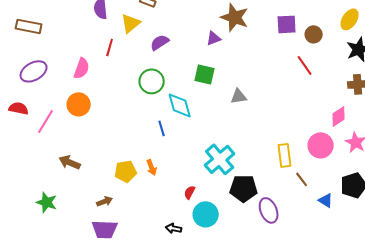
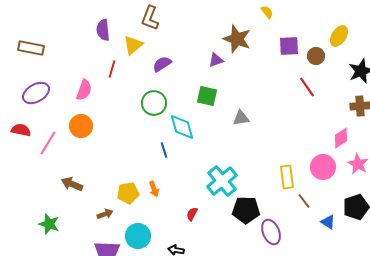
yellow ellipse: (350, 19) -> (339, 36), moved
brown arrow: (105, 201) -> (105, 214), moved
cyan circle: (206, 214) -> (138, 236), moved

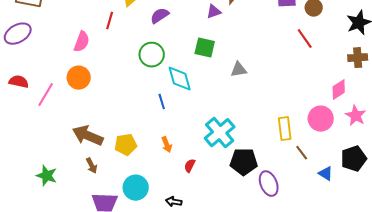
purple ellipse: (36, 93) -> (18, 34), moved
brown arrow: (72, 184) -> (88, 136), moved, size x1.4
orange arrow: (154, 189) -> (167, 145), moved
brown arrow: (105, 214) -> (92, 166), moved, turned 84

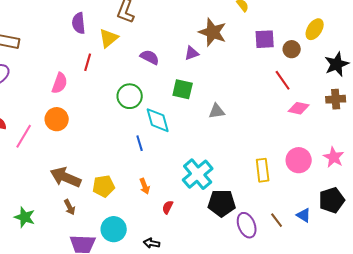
purple semicircle: (160, 16) -> (150, 57), moved, turned 60
pink diamond: (339, 90) -> (299, 108), moved, turned 45
brown line: (302, 153) -> (277, 220), moved

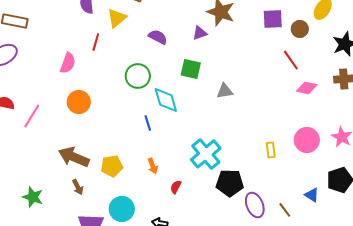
orange circle: (57, 119) -> (79, 102), moved
yellow rectangle: (263, 170) -> (271, 150), size x0.7
brown line: (277, 220) -> (285, 210), moved

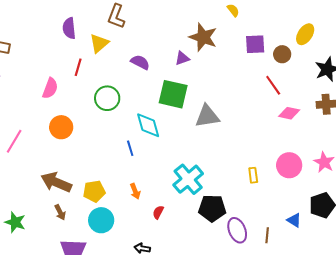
green square: (191, 69) -> (173, 94), size x1.4
green circle: (138, 76) -> (107, 98), moved
gray triangle: (225, 91) -> (207, 116), size x1.5
cyan circle: (122, 209) -> (101, 220), moved
brown line: (285, 210) -> (267, 235), turned 42

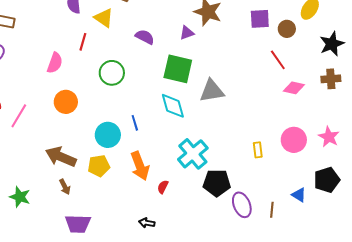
yellow triangle: (99, 43) -> (104, 18), turned -45
cyan diamond: (148, 125) -> (173, 106), moved
orange arrow: (135, 191) -> (140, 166), size x1.8
cyan circle: (101, 220) -> (108, 135), moved

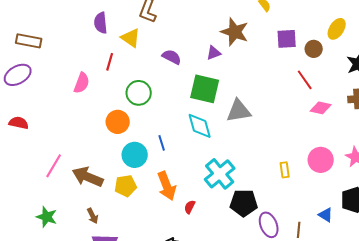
orange circle: (66, 102) -> (118, 122), moved
pink line: (19, 116) -> (54, 166), moved
brown arrow: (65, 187) -> (93, 216), moved

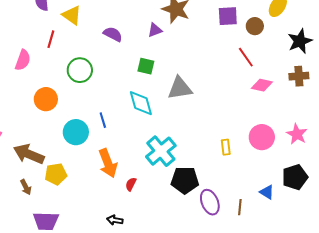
green square: (205, 89) -> (146, 66), size x0.6
orange circle: (118, 122) -> (46, 99), moved
yellow pentagon: (126, 186) -> (56, 174), moved
brown arrow: (93, 216) -> (26, 187), moved

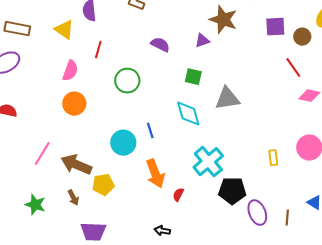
yellow triangle: (72, 15) -> (64, 30), moved
orange circle: (46, 99) -> (74, 104), moved

